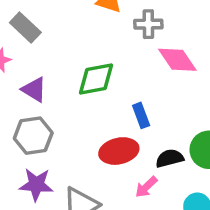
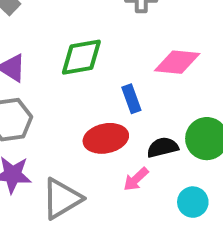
pink diamond: (177, 60) -> (177, 62), moved, turned -51

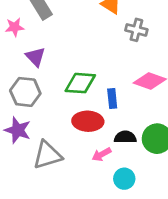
green diamond: (81, 57) -> (80, 83), moved
cyan circle: (193, 202) -> (124, 179), moved

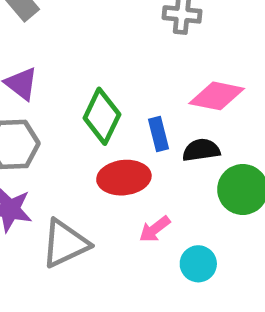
green diamond: (80, 83) -> (102, 116), turned -60
black semicircle: (125, 137) -> (201, 150), moved

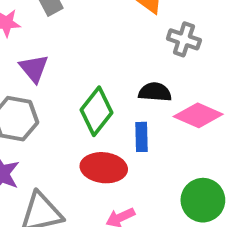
black semicircle: (201, 150) -> (155, 92), moved

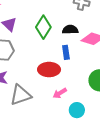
green diamond: (97, 111) -> (43, 27), moved

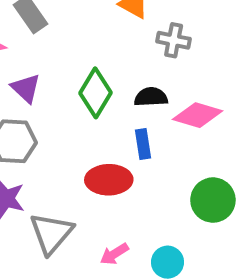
pink arrow: (60, 93) -> (114, 254), moved
gray triangle: (21, 95) -> (51, 233), turned -30

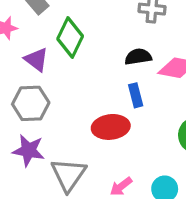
green diamond: (96, 93) -> (70, 37), moved

